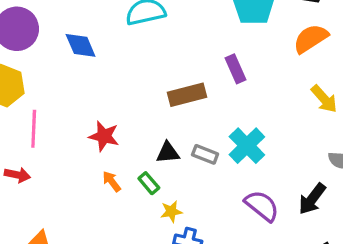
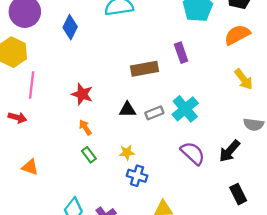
blue diamond: (81, 45) -> (70, 27), turned 45
gray rectangle: (205, 154) -> (154, 113), turned -48
green rectangle: (149, 183) -> (89, 155), moved

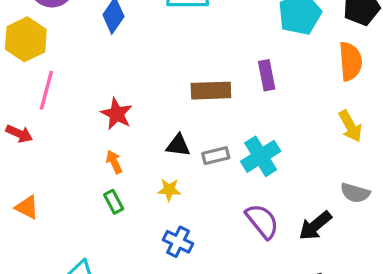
orange semicircle: (237, 35) -> (350, 61), turned 105
yellow star: (127, 152) -> (169, 190), moved

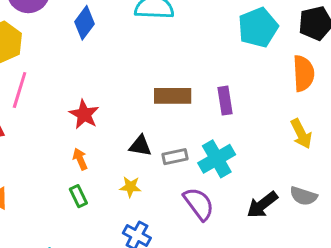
purple rectangle: (267, 75) -> (225, 101), moved
purple semicircle: (262, 221) -> (199, 204), moved
black arrow: (315, 226) -> (262, 205), moved

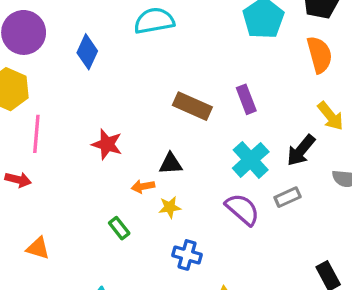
brown rectangle: (173, 96) -> (192, 106), turned 36
gray rectangle: (175, 157) -> (288, 197), moved
orange arrow: (80, 159) -> (143, 186), moved, turned -65
black arrow: (262, 205) -> (301, 150), moved

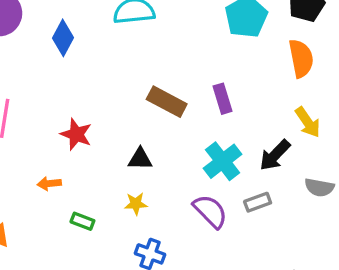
orange arrow: (143, 186) -> (49, 183), moved
green rectangle: (119, 228) -> (82, 221), turned -35

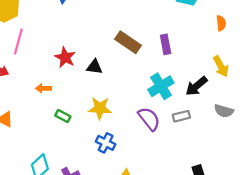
orange semicircle: (301, 58) -> (221, 23), size x0.6
black triangle: (140, 159) -> (94, 67), moved
yellow star: (136, 204) -> (100, 108), size x1.5

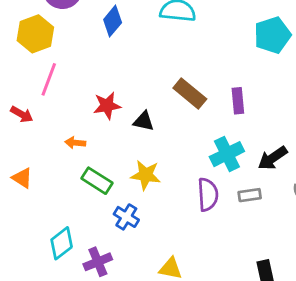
red star: (65, 57) -> (107, 106), turned 30
green rectangle: (63, 116) -> (97, 181), size x1.5
purple semicircle: (149, 119) -> (208, 195), turned 30
blue cross: (106, 143) -> (126, 217), moved

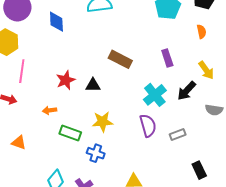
blue diamond: (113, 21) -> (56, 22), turned -30
purple rectangle: (238, 101) -> (167, 58), moved
gray rectangle: (250, 195) -> (178, 134), moved

